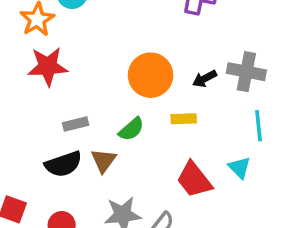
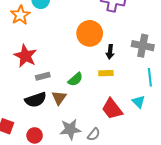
red star: (48, 66) -> (25, 56), moved, turned 30
orange circle: (151, 75) -> (90, 33), moved
black arrow: (205, 79) -> (110, 52), moved, turned -56

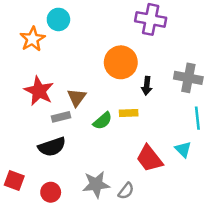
yellow rectangle: (106, 73) -> (129, 113), moved
brown triangle: (59, 98) -> (77, 97), moved

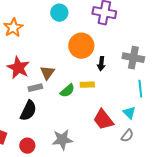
cyan circle: (58, 19) -> (59, 13), moved
black semicircle: (52, 147) -> (28, 111), turned -45
gray semicircle: (126, 191) -> (127, 136), moved

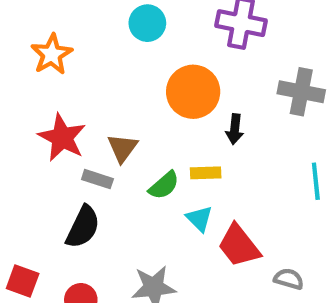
gray cross: (133, 58) -> (301, 92), moved
gray rectangle: (35, 88) -> (97, 179), turned 32
cyan triangle: (129, 113) -> (199, 219), moved
gray semicircle: (127, 136) -> (289, 279), turned -112

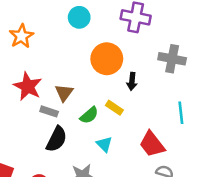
yellow rectangle: (206, 173) -> (114, 108), turned 36
cyan triangle: (199, 219) -> (104, 144), moved
black semicircle: (83, 227) -> (57, 139), moved
red trapezoid: (239, 246) -> (152, 144), moved

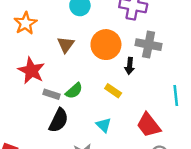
gray cross: (172, 59) -> (149, 45), moved
brown triangle: (64, 93) -> (66, 45), moved
green semicircle: (89, 115) -> (74, 91), moved

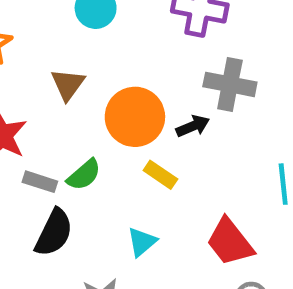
orange circle: (106, 45) -> (135, 117), moved
black arrow: (130, 66) -> (193, 126), turned -119
cyan triangle: (104, 125) -> (142, 242), turned 35

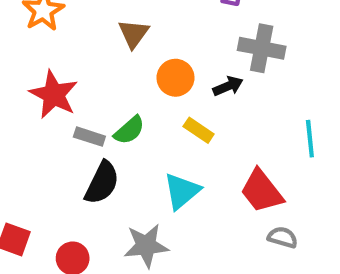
brown triangle: (68, 84) -> (134, 34), moved
orange circle: (135, 117) -> (176, 78), size x0.7
cyan triangle: (142, 242) -> (182, 191), size x1.4

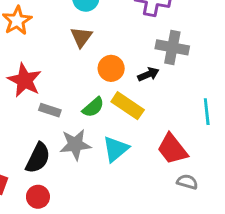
green semicircle: (129, 130) -> (93, 107), moved
yellow rectangle: (199, 130) -> (128, 106), size x1.5
black semicircle: (102, 183) -> (38, 158), moved
gray star: (146, 246) -> (75, 144), moved

